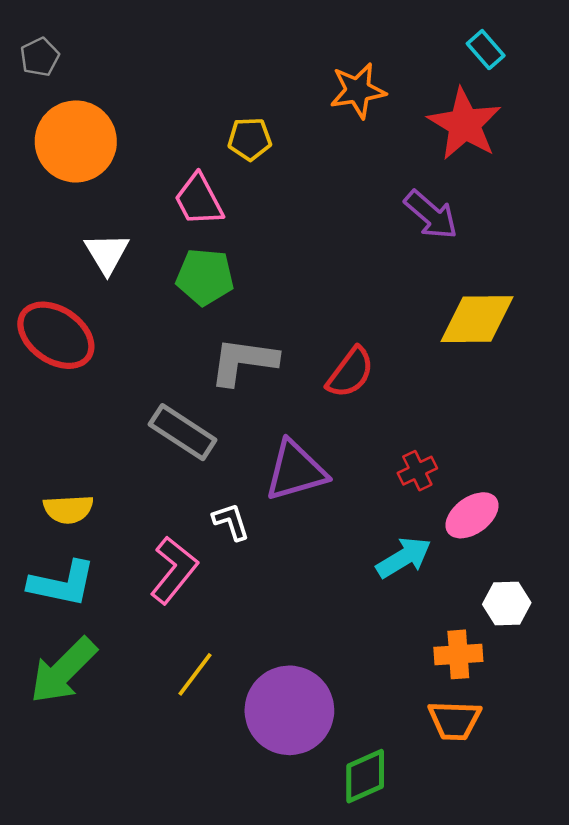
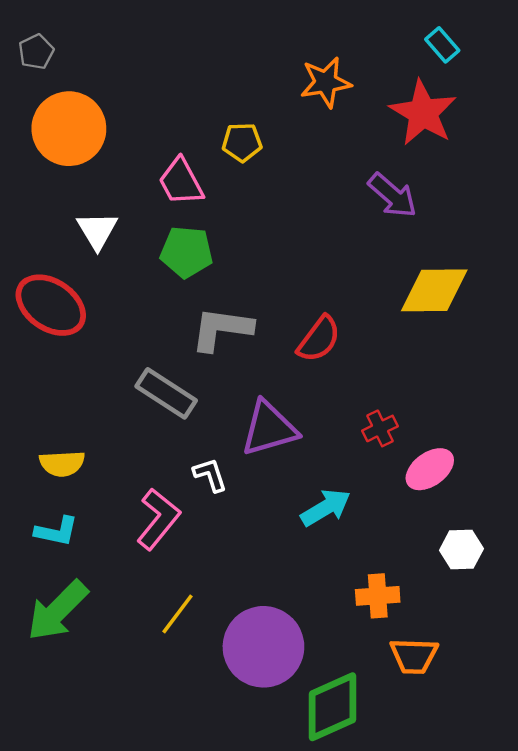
yellow pentagon: (250, 139) -> (242, 142), moved
cyan arrow: (404, 558) -> (326, 508), moved
cyan L-shape: (62, 584) -> (56, 531), size x0.7
orange cross: (458, 654) -> (378, 596), moved
green diamond: (365, 776) -> (332, 707), size x1.4

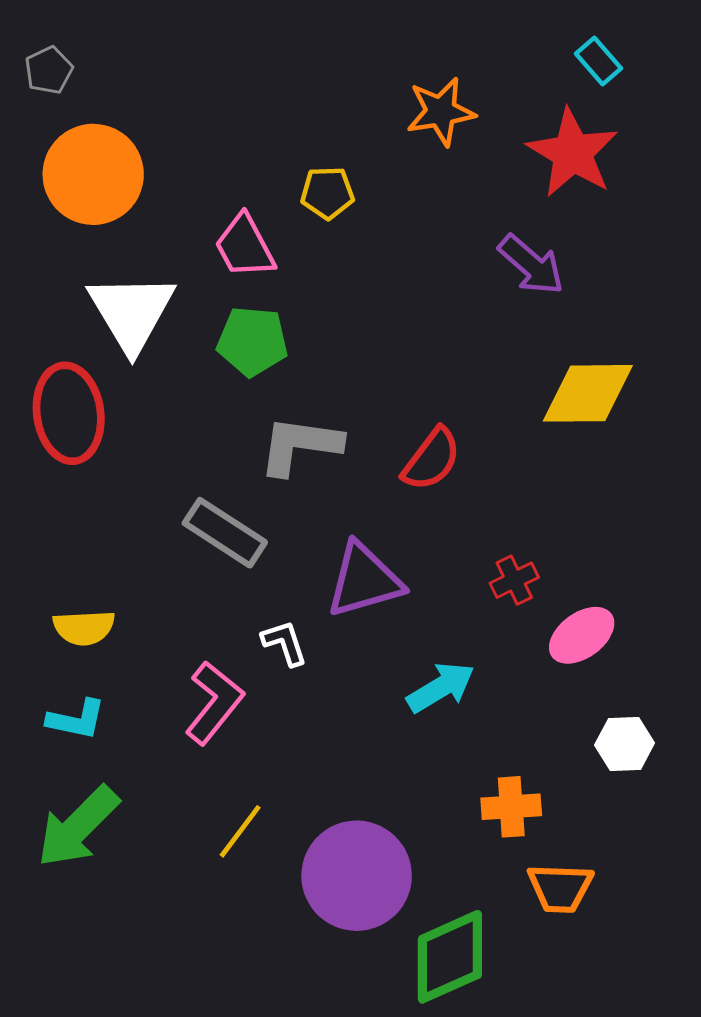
white triangle: (97, 230) -> (131, 312), size x1.6
red ellipse: (51, 305) -> (69, 413), turned 48

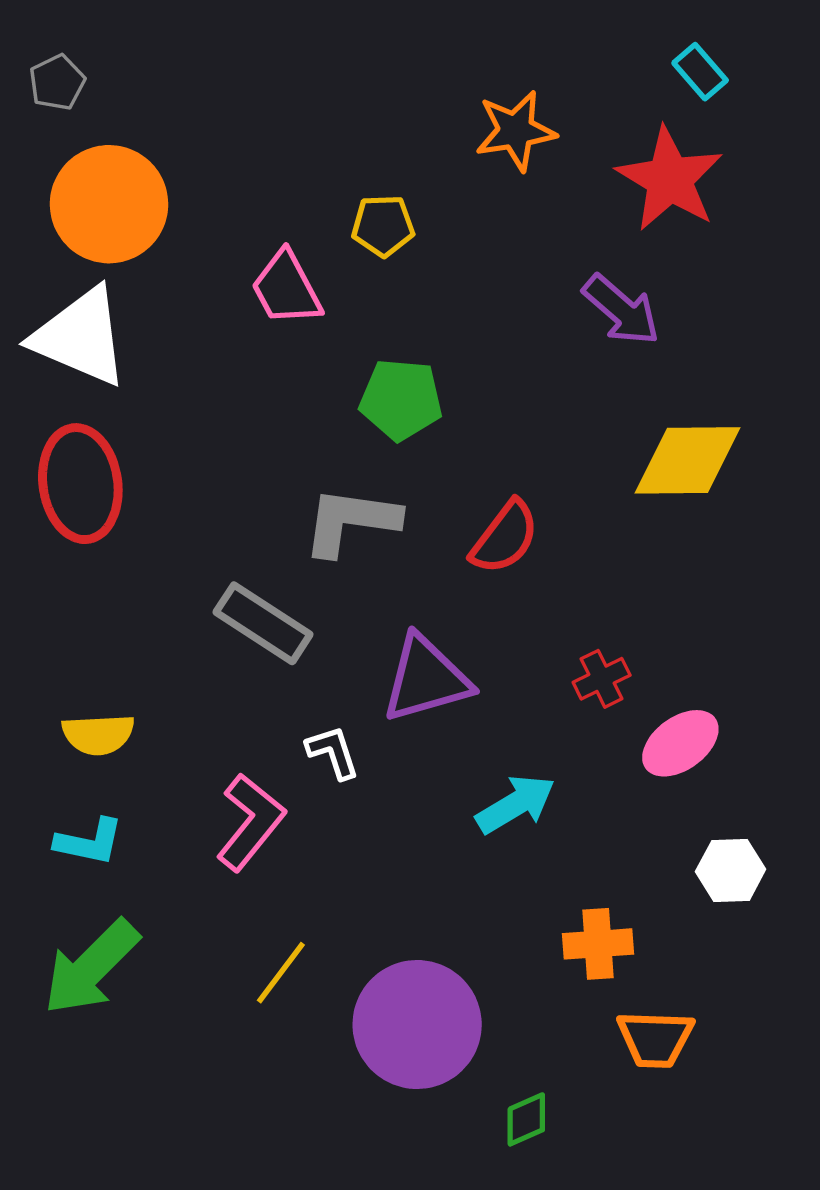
white triangle: (131, 312) -> (80, 337), moved, turned -36
green pentagon: (252, 341) -> (401, 399), moved
green diamond: (450, 957) -> (526, 1119), size x0.5

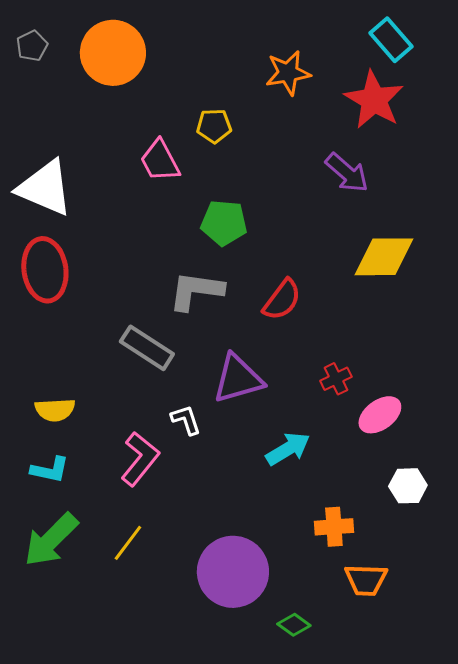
cyan rectangle: (700, 72) -> (391, 40), size x1.4
orange circle: (109, 204) -> (113, 53), moved
yellow line: (281, 973) -> (128, 543), moved
green diamond: (526, 1119) -> (294, 625), turned 60

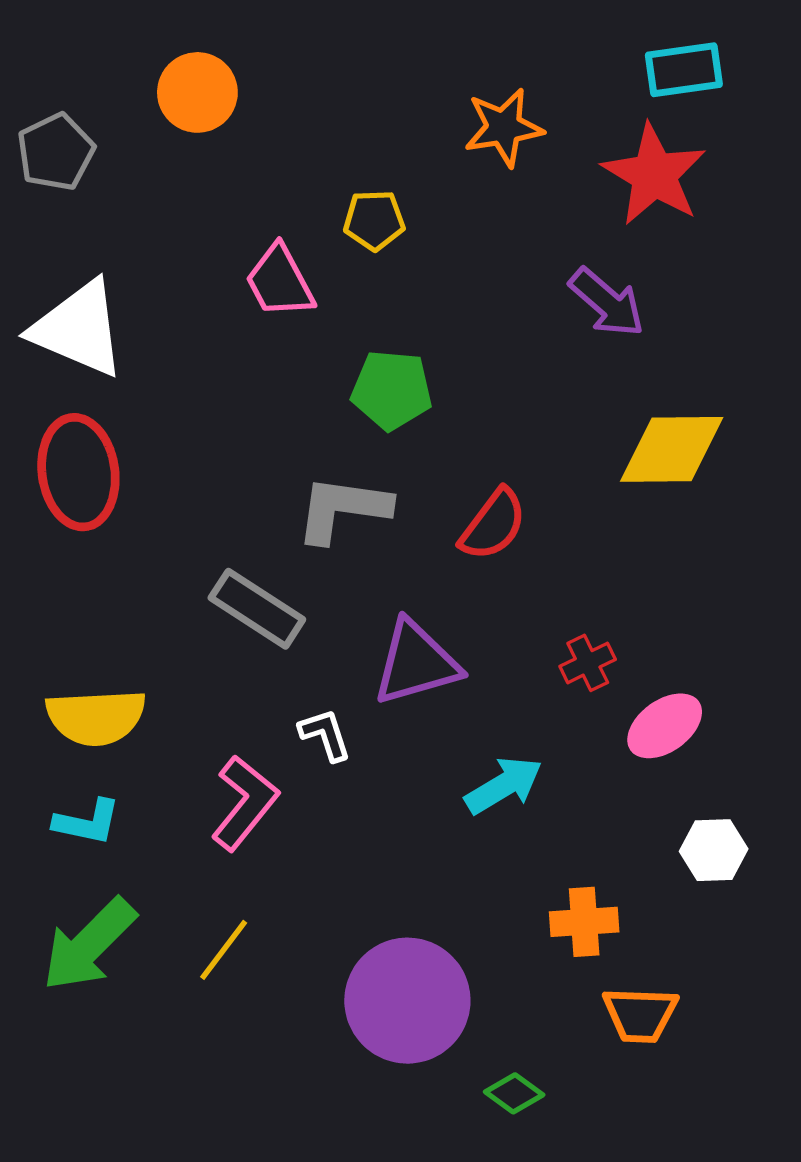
cyan rectangle: (391, 40) -> (684, 70), turned -57
gray pentagon: (32, 46) -> (56, 152), moved, size x1.4
orange circle: (113, 53) -> (197, 92), size x0.7
yellow semicircle: (55, 410) -> (96, 717), size x1.4

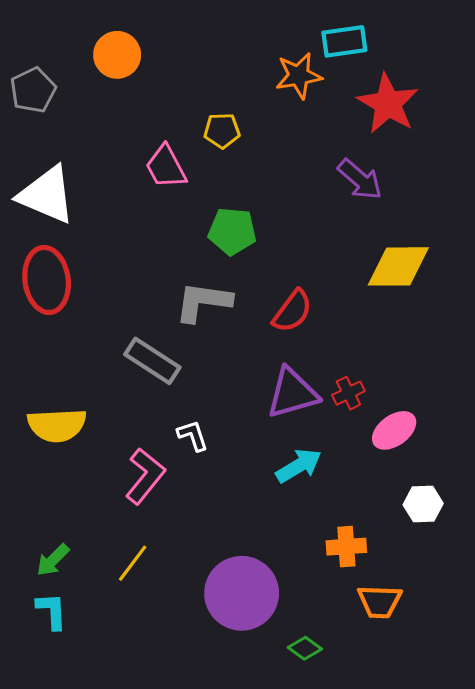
cyan rectangle: (684, 70) -> (344, 41), moved
purple triangle: (416, 663) -> (292, 393), moved
cyan L-shape: (87, 822) -> (52, 611), moved, turned -105
green arrow: (89, 945) -> (53, 560), size x0.6

